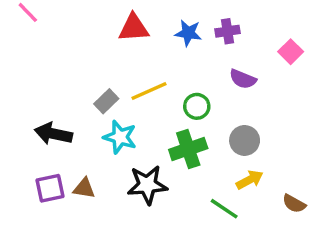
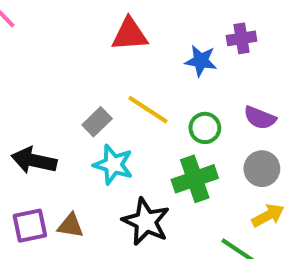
blue star: (188, 33) -> (201, 61), moved
purple semicircle: (243, 79) -> (260, 118), moved
yellow line: (149, 91) -> (148, 110), turned 57
black star: (147, 185) -> (146, 222), turned 30

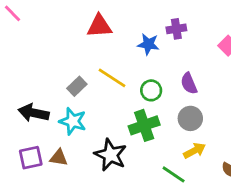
purple semicircle: (260, 118) -> (189, 83), turned 45
cyan star: (113, 165) -> (73, 121), moved

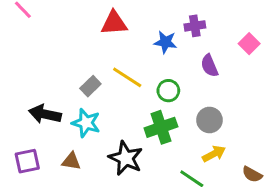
purple semicircle: (189, 83) -> (209, 66), moved
purple square: (31, 158) -> (27, 161), moved

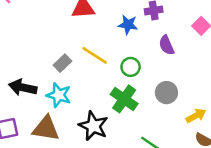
green cross: (161, 127) -> (124, 99), turned -36
yellow arrow: (214, 154) -> (196, 116), moved
brown triangle: (71, 161) -> (46, 128), size x1.6

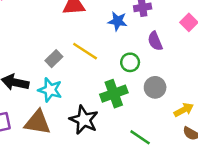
green circle: (131, 67) -> (130, 62), moved
green cross: (124, 99) -> (114, 94), turned 35

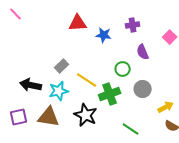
blue star: (118, 21) -> (104, 35), moved
yellow line: (85, 51) -> (87, 80), moved
cyan star: (50, 90) -> (59, 91), turned -30

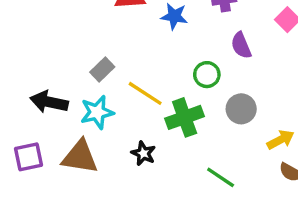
black star: (86, 115) -> (143, 153), size x0.6

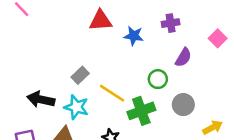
purple semicircle: (241, 45) -> (183, 57), turned -126
cyan star: (97, 112) -> (76, 107), turned 30

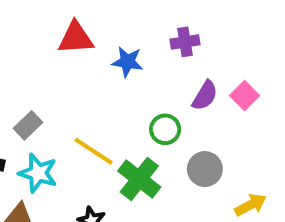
pink square: (218, 38) -> (245, 96), moved
gray rectangle: (80, 75) -> (28, 125), moved
green cross: (141, 111) -> (139, 179), turned -32

